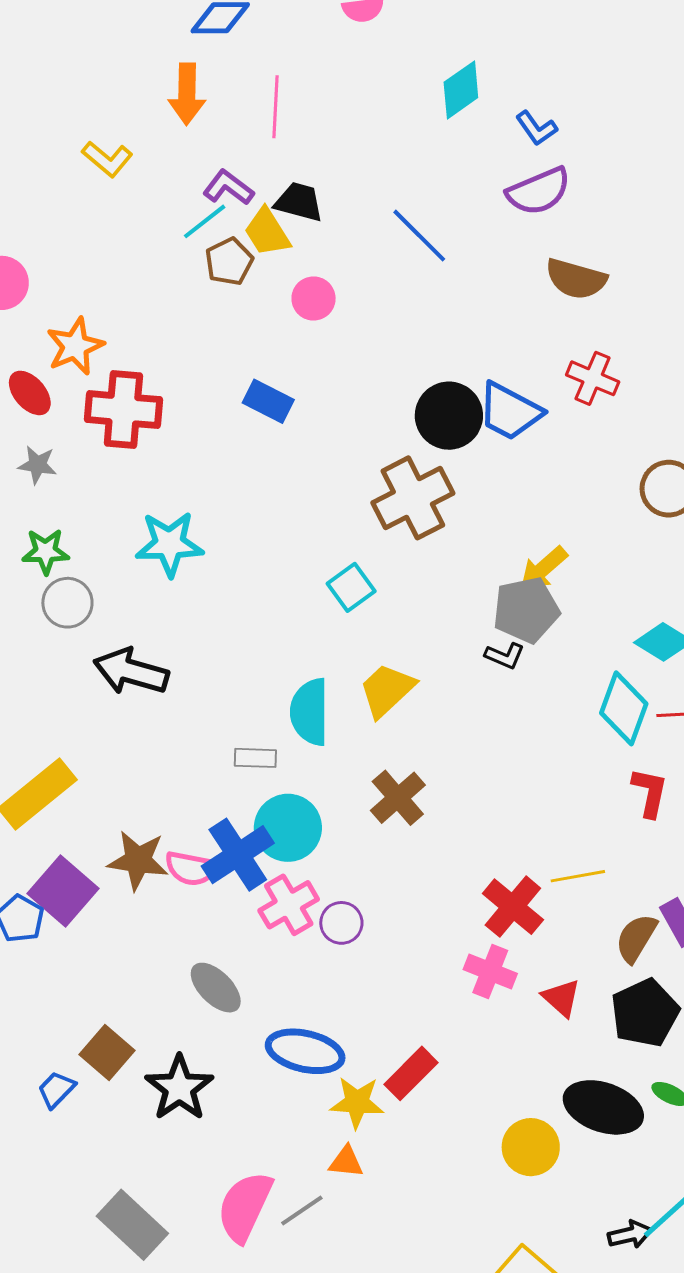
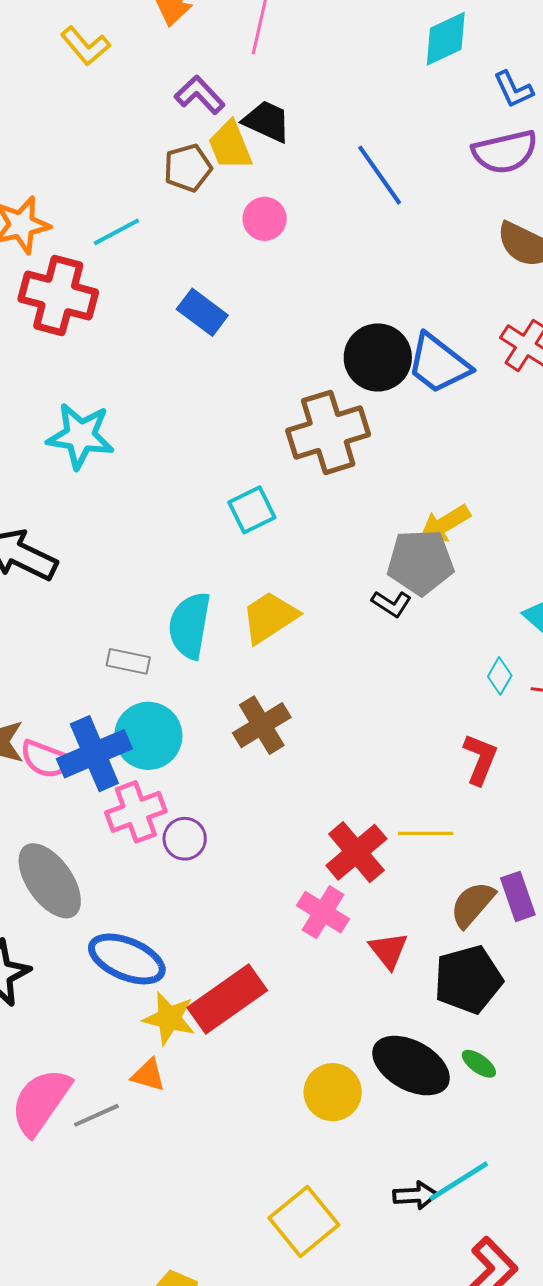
cyan line: (205, 221) -> (116, 232), moved
cyan diamond: (624, 708) -> (500, 676), size x0.5
red L-shape: (650, 793) -> (480, 759), moved
gray ellipse: (216, 988) -> (50, 881), size x1.4
red rectangle: (411, 1073) -> (227, 999), size x1.4

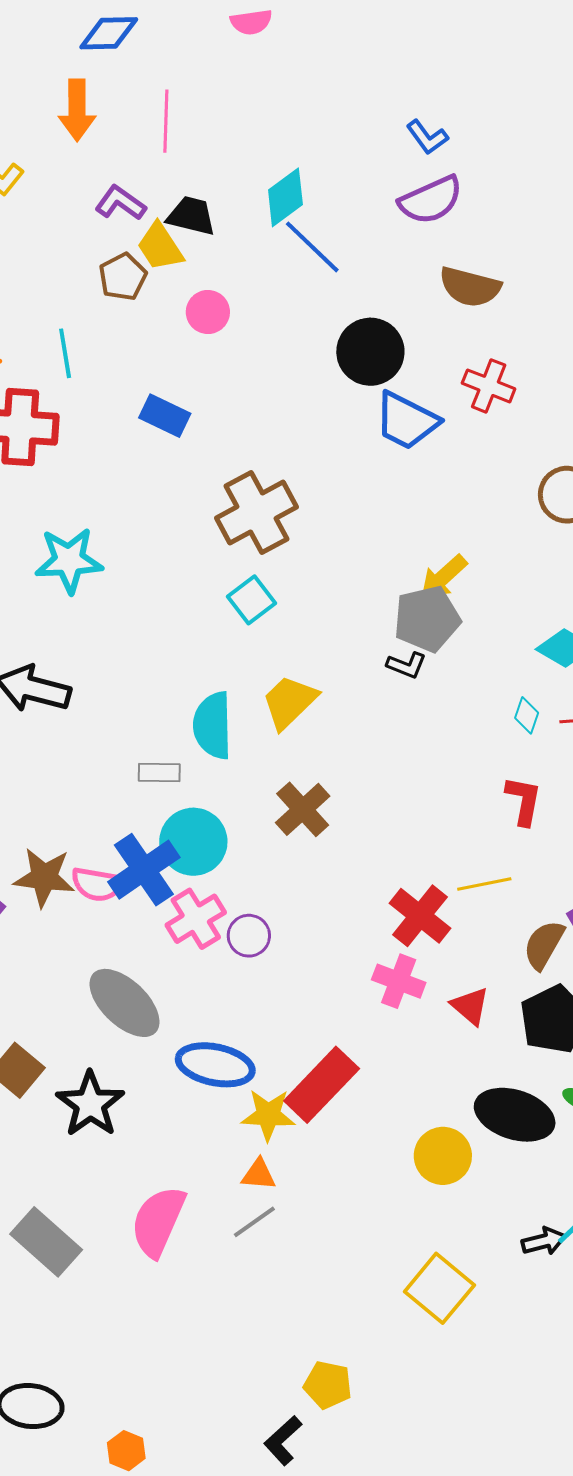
cyan diamond: (446, 39) -> (285, 197), moved
cyan line: (116, 232) -> (65, 353), turned -60
black circle: (378, 357) -> (370, 352), moved
brown cross: (328, 432) -> (257, 513), moved
gray line: (96, 1115) -> (254, 1222), moved

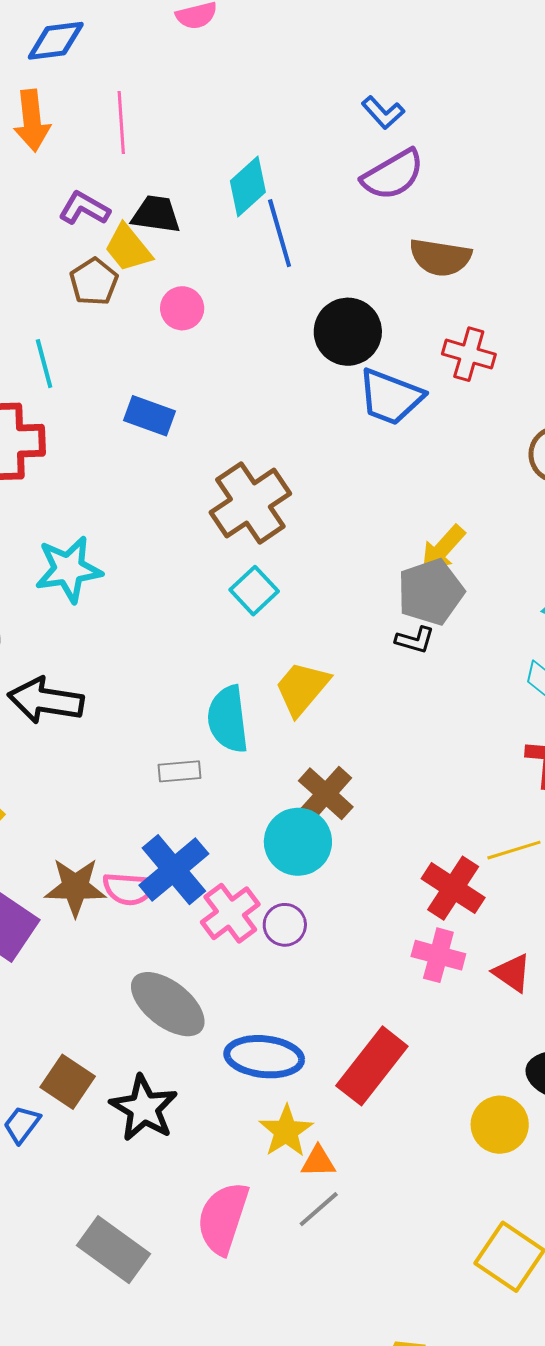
blue line: (312, 247) -> (280, 233), turned 36
cyan circle: (193, 842) -> (298, 842), moved
yellow star: (268, 1115) -> (286, 1131), moved, turned -30

